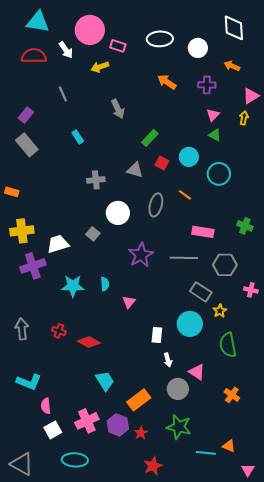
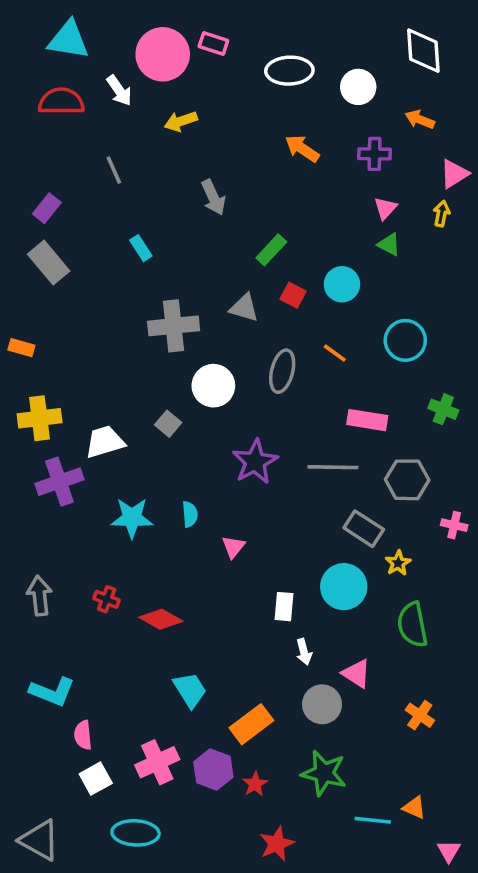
pink rectangle: (118, 46) -> (213, 43), moved
cyan circle: (219, 174) -> (405, 340), moved
gray cross: (96, 180) -> (174, 326), size x1.5

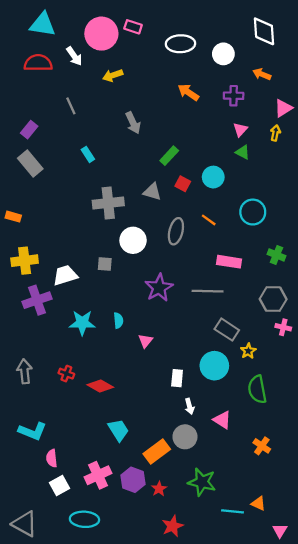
gray square: (168, 424) -> (105, 264), turned -35
gray hexagon: (407, 480) -> (273, 299), moved
gray circle: (322, 704) -> (185, 437), moved

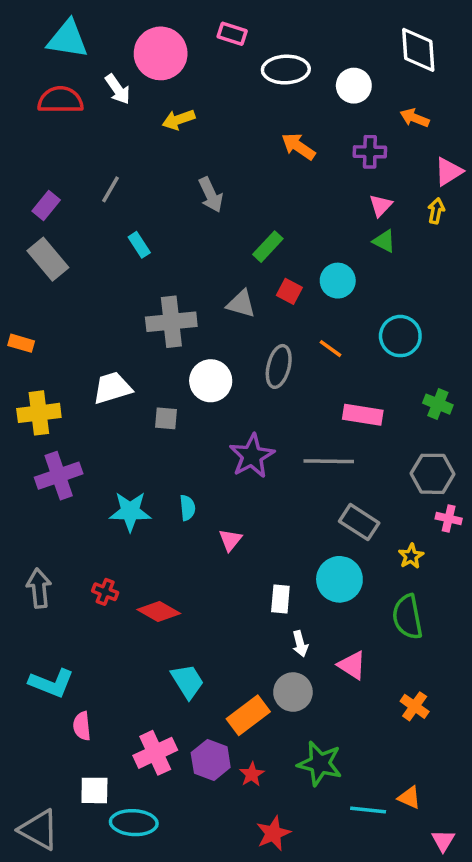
pink rectangle: (133, 27) -> (232, 34), moved
gray line: (71, 106) -> (111, 189), moved, turned 54
white trapezoid: (65, 275) -> (112, 388), moved
yellow star: (248, 351) -> (411, 556), moved
white square: (60, 485) -> (94, 790), moved, turned 30

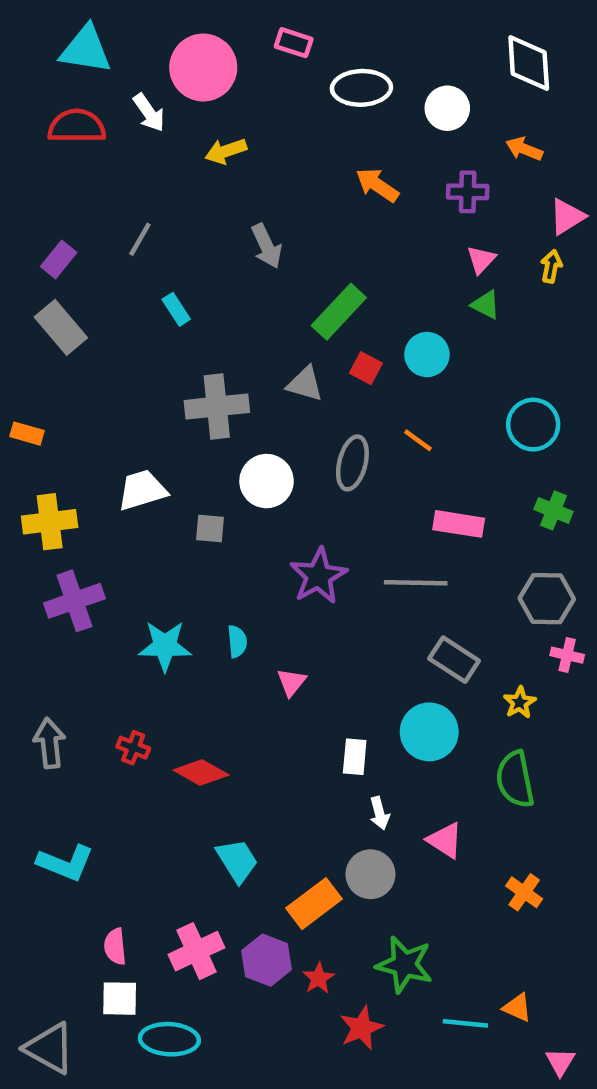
green rectangle: (268, 247) -> (339, 312), size x1.4
cyan circle: (400, 336) -> (533, 425), moved
pink semicircle: (82, 726) -> (115, 947), moved
red star: (273, 833) -> (361, 1028), moved

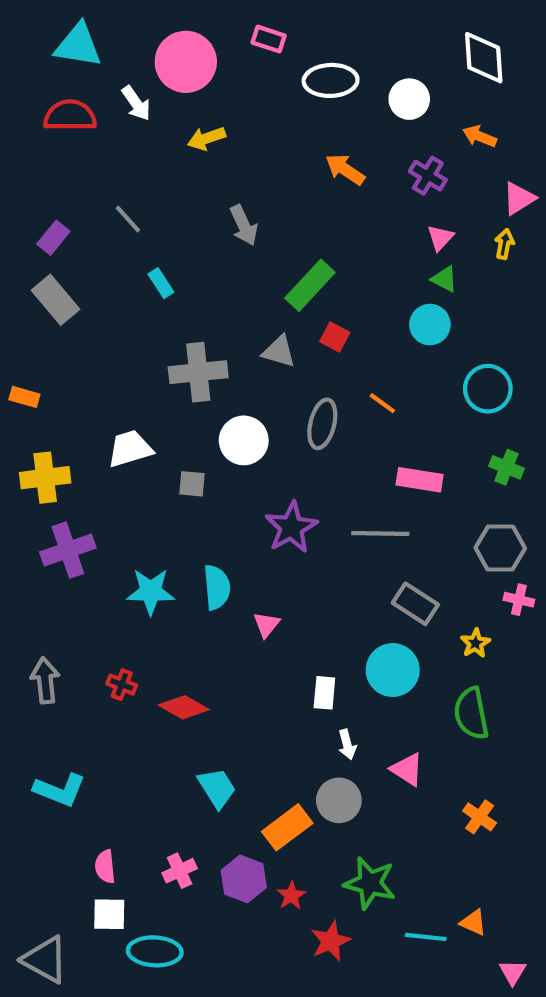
purple cross: (468, 192) -> (428, 176), turned 30
gray line: (140, 239) -> (128, 219), turned -72
cyan circle: (427, 355) -> (430, 325), moved
cyan semicircle: (237, 641) -> (217, 587), size x1.5
pink cross: (196, 951) -> (180, 871), size x0.7

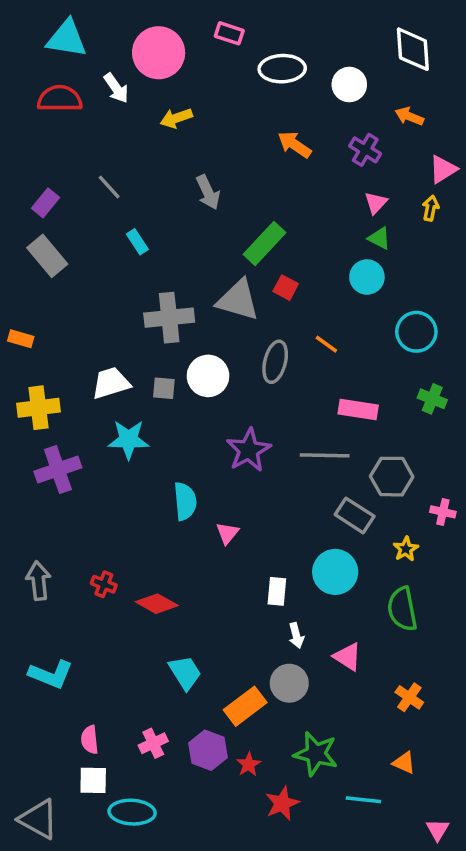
gray triangle: (279, 351) -> (238, 300), size x1.5
gray square: (192, 484) -> (164, 388), moved
gray hexagon: (500, 548) -> (392, 477), moved
cyan star: (151, 591) -> (129, 439), moved
orange triangle: (473, 922) -> (404, 763), moved

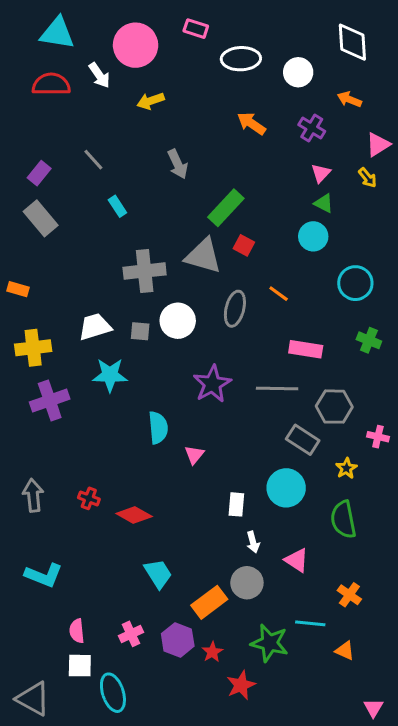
yellow arrow: (431, 208) -> (367, 178), turned 130
cyan line: (363, 800) -> (310, 623), moved
cyan ellipse: (132, 812) -> (113, 693), turned 69

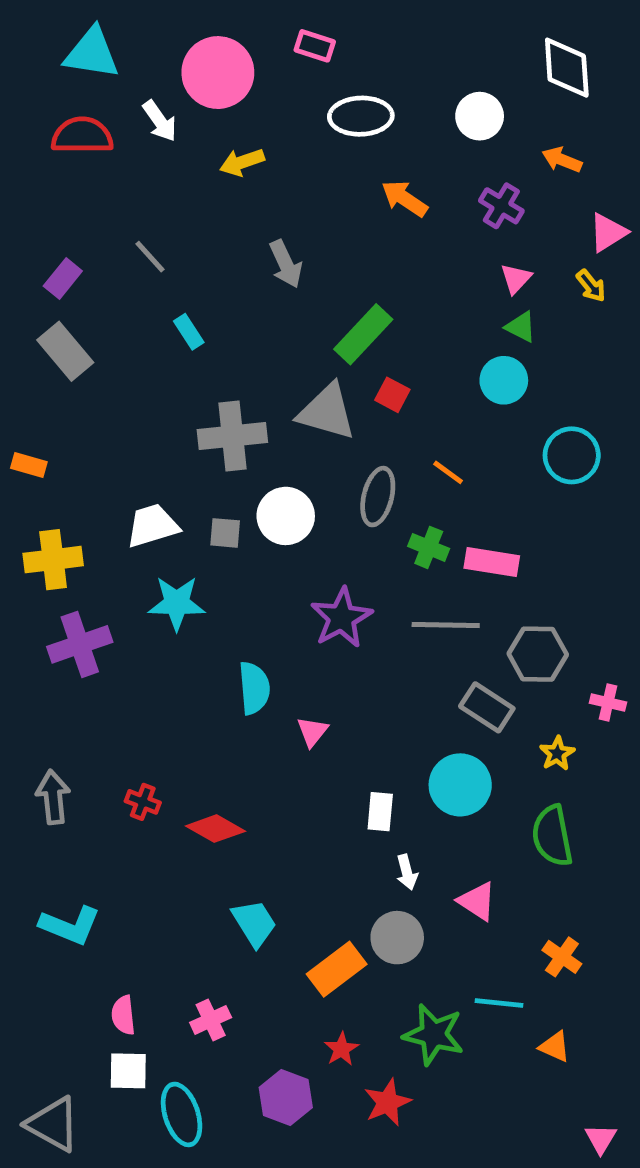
white ellipse: (241, 59) -> (361, 116), moved
green cross: (369, 340) -> (429, 547), moved
purple hexagon: (178, 640) -> (286, 1098), moved

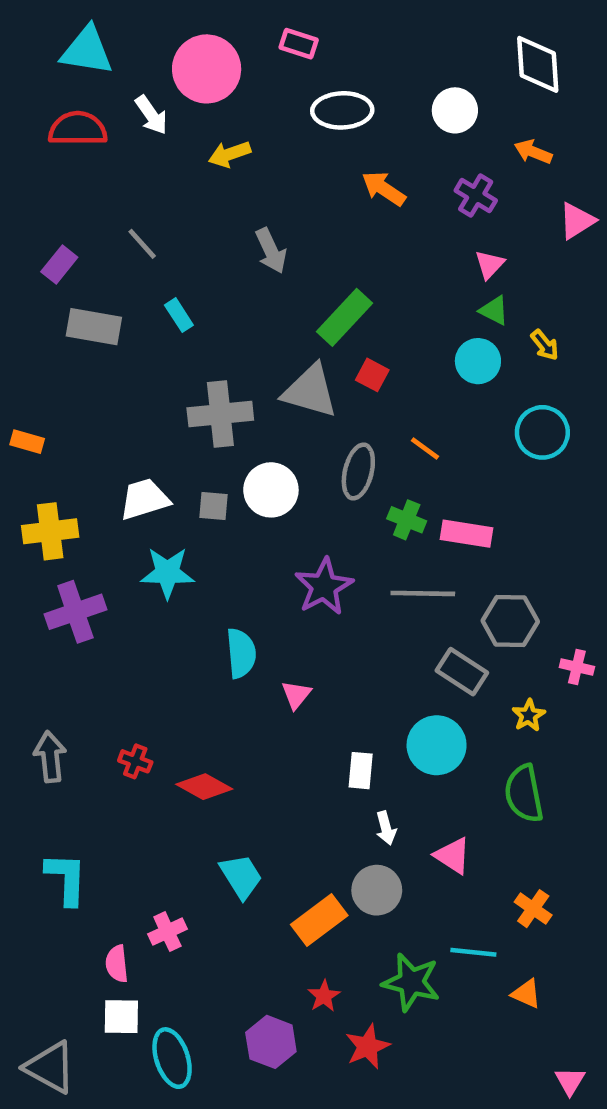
yellow arrow: (591, 286) -> (545, 345), moved
gray rectangle: (65, 351) -> (94, 327), moved, turned -40
cyan L-shape: (70, 925) -> (66, 879), turned -110
pink cross: (211, 1020) -> (167, 932), moved

